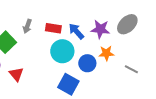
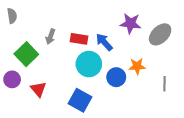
purple star: (100, 29) -> (130, 23), moved
gray line: (131, 69) -> (164, 84), turned 64
blue square: (68, 84) -> (80, 100), moved

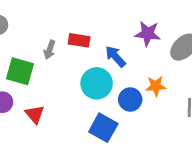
red rectangle: (79, 39) -> (79, 40), moved
green square: (26, 54) -> (20, 71), turned -30
blue square: (80, 100) -> (103, 128), moved

